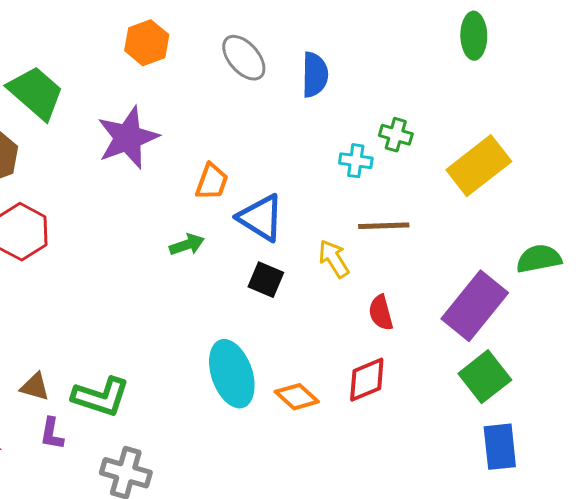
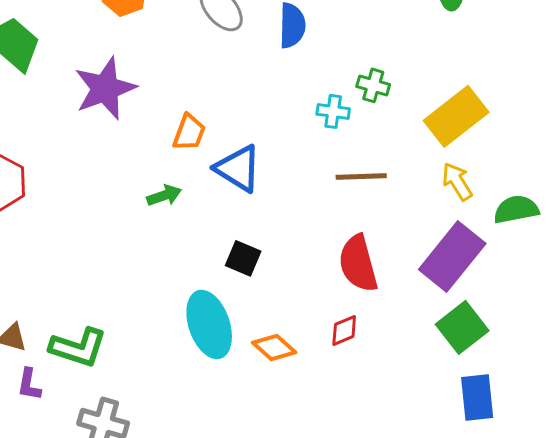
yellow arrow: (334, 259) -> (457, 181), moved
black square: (266, 280) -> (243, 258), moved
red semicircle: (381, 313) -> (358, 263), size x1.6
red diamond: (367, 380) -> (344, 330), size x0.7

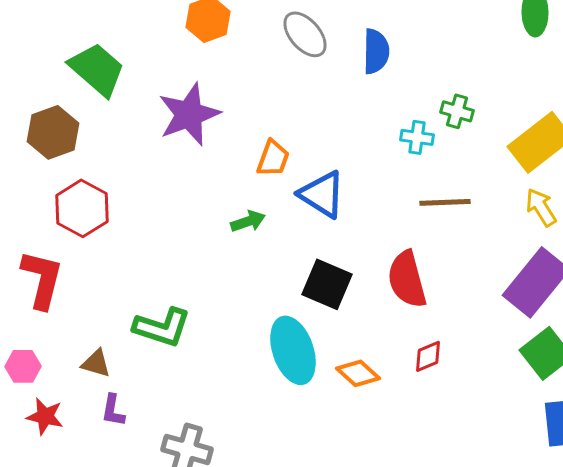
black square: (243, 258) -> (327, 284), size x1.4
red semicircle: (358, 263) -> (407, 279), moved
green L-shape: (78, 347) -> (162, 327), moved

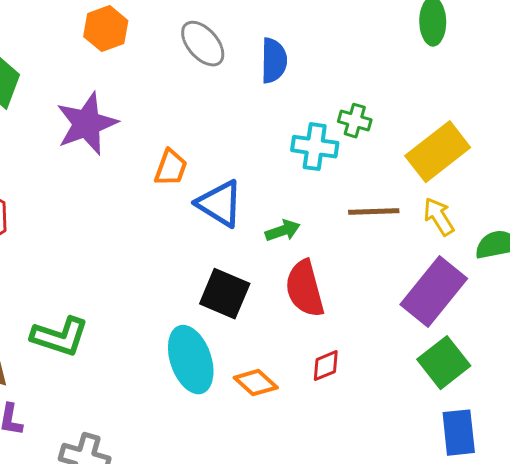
cyan cross: (417, 137) -> (315, 147), size x1.4
brown line: (445, 202) -> (374, 212), moved
green arrow: (248, 221) -> (283, 231), moved

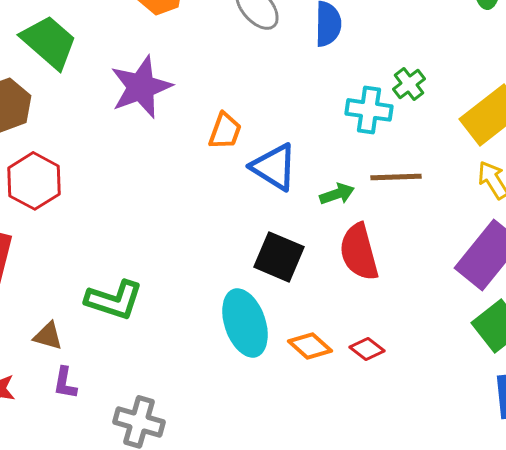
green cross: (355, 121) -> (409, 84), turned 36
brown line: (374, 212) -> (396, 177), moved
red diamond: (326, 366) -> (367, 349), moved, turned 60

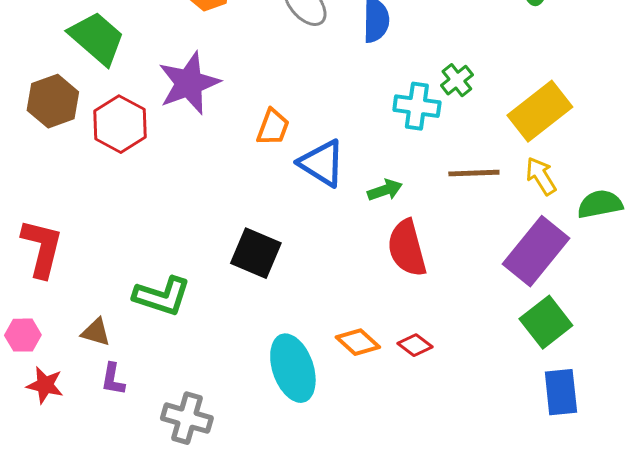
brown line: (396, 177) -> (474, 173), moved
red hexagon: (34, 181) -> (120, 124), moved
black square: (279, 257) -> (256, 253), moved
cyan ellipse: (245, 323) -> (293, 368), moved

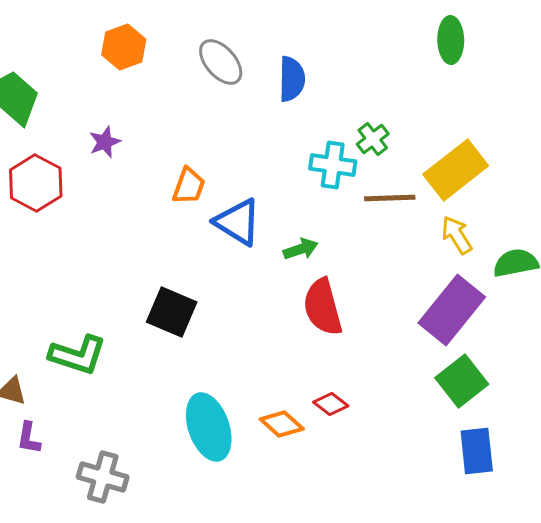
purple star: (189, 83) -> (105, 142), size x0.5
brown line: (474, 173) -> (390, 198), moved
orange diamond: (358, 342) -> (282, 424), moved

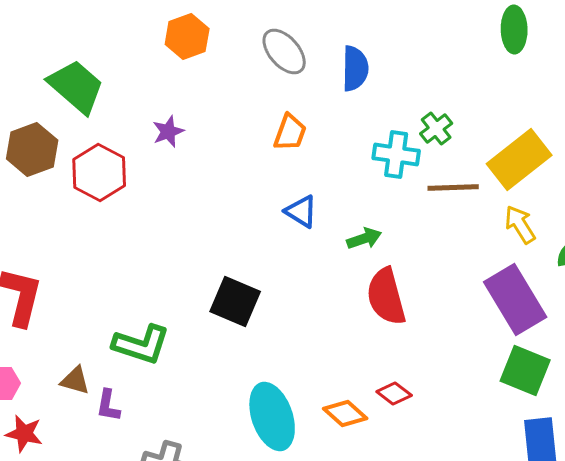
orange trapezoid: (189, 186) -> (290, 132), moved
blue triangle: (238, 222) -> (301, 212), size x0.7
purple rectangle: (452, 310) -> (515, 300), turned -70
green square: (462, 381) -> (525, 370), turned -30
purple L-shape: (29, 438) -> (108, 406), moved

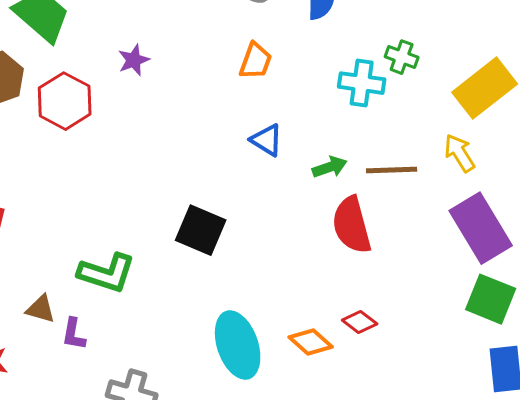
green cross: (436, 128) -> (402, 57), turned -32
brown line: (453, 188) -> (392, 170), moved
yellow arrow: (520, 224) -> (460, 153), moved

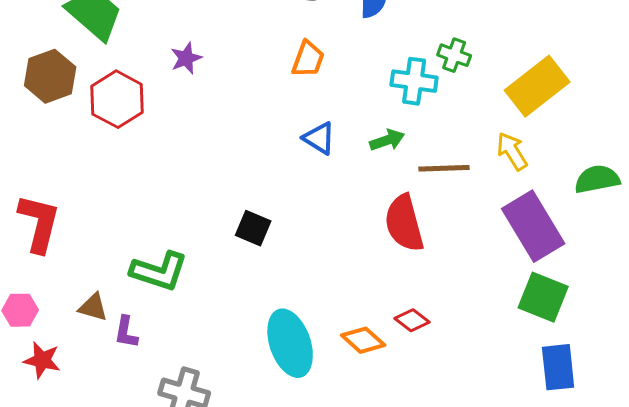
green arrow: (330, 167) -> (387, 140), moved
black square: (201, 230) -> (253, 228), size x0.7

